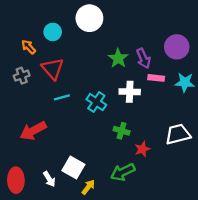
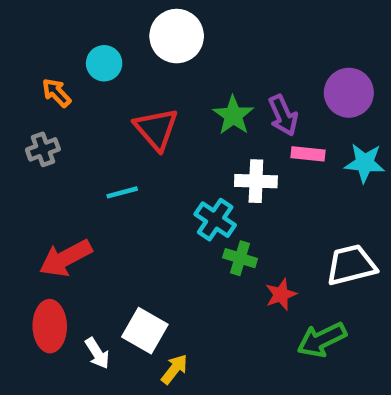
red triangle: (53, 69) -> (156, 129), moved
cyan cross: (96, 102) -> (215, 220), moved
green arrow: (123, 172) -> (322, 340), moved
red ellipse: (16, 180) -> (50, 326), moved

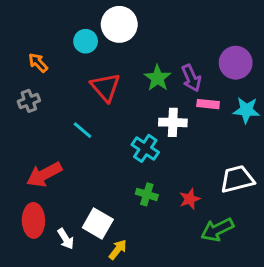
cyan circle: (104, 63) -> (86, 41), moved
cyan line: (122, 192) -> (82, 130), turned 55
green cross: (240, 258) -> (147, 194), moved

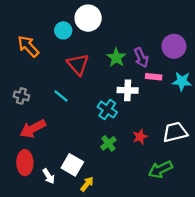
orange arrow: (38, 63) -> (28, 46), size x1.5
gray cross: (29, 101) -> (21, 96), moved, turned 35
green cross: (147, 194) -> (108, 143), turned 35
red star: (190, 199) -> (140, 137), moved

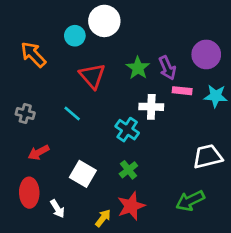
red arrow: (33, 129) -> (39, 152), size x0.7
red star: (140, 137) -> (131, 206), moved, size x1.5
white square: (72, 165) -> (83, 174), moved

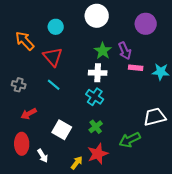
white circle: (104, 21) -> (97, 16), moved
purple circle: (206, 54) -> (146, 24), moved
red triangle: (92, 76) -> (53, 57), moved
white cross: (151, 107) -> (98, 73), moved
green arrow: (190, 201) -> (130, 140), moved

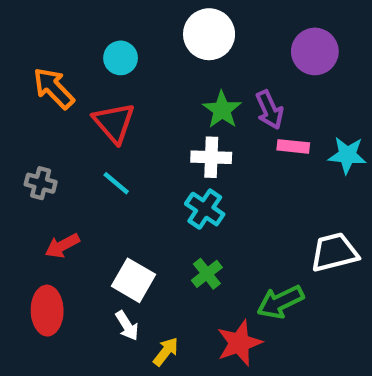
red star: (98, 154) -> (239, 343), moved
white arrow: (43, 156) -> (127, 326), moved

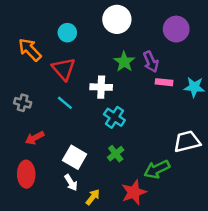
white cross: (211, 157) -> (101, 87), moved

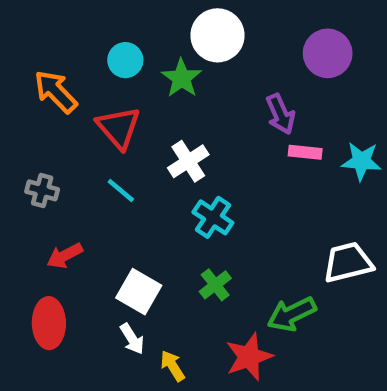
green star: (124, 62) -> (182, 78), moved
white cross: (101, 87) -> (188, 161), turned -35
yellow arrow: (93, 197) -> (173, 366), turned -70

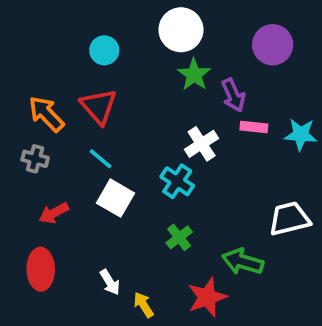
green star: (182, 78) -> (194, 75), moved
orange arrow: (56, 92) -> (46, 114), moved
white cross: (188, 161) -> (202, 144), moved
white square: (139, 292) -> (115, 198), moved
green arrow: (292, 314) -> (243, 262), turned 42

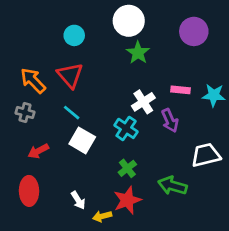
purple arrow: (233, 95) -> (170, 120), moved
red star: (207, 297) -> (127, 200), moved
yellow arrow: (144, 305) -> (102, 216), turned -72

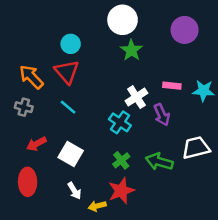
cyan circle: (74, 35) -> (71, 44), moved
white square: (82, 140) -> (71, 154), moved
green arrow: (173, 186) -> (159, 162), moved

